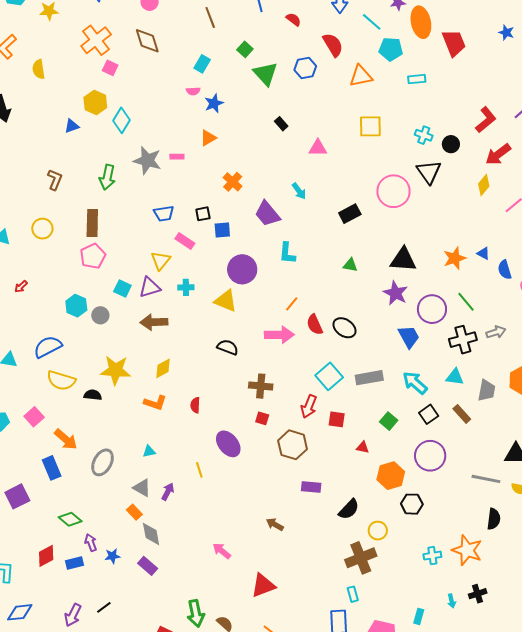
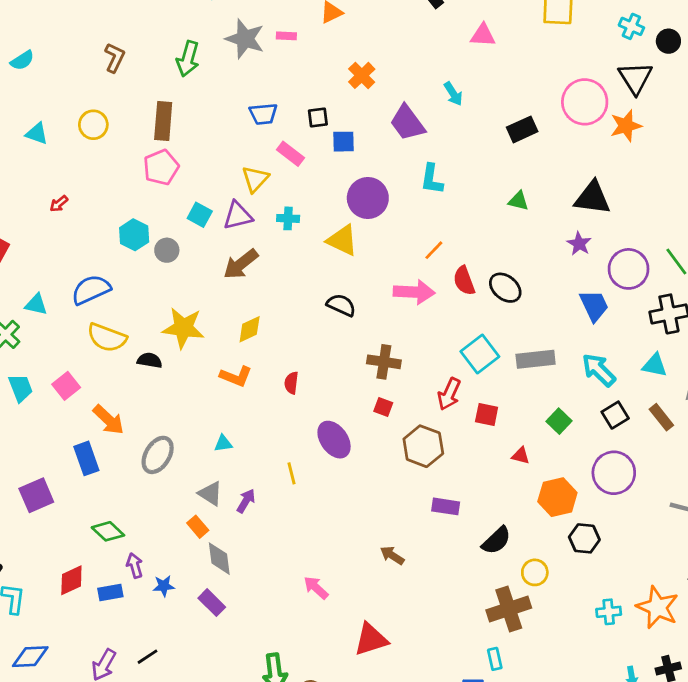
orange star: (455, 258) -> (626, 126), moved
purple star: (396, 293) -> (579, 244), size x0.7
brown arrow: (154, 322) -> (241, 264), turned -40

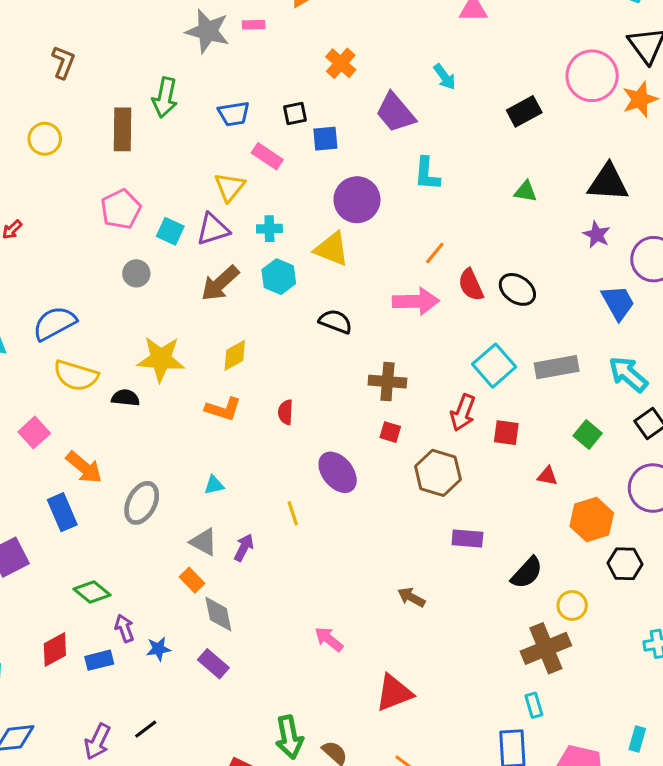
green arrow: (188, 59) -> (165, 97), moved
pink pentagon: (161, 167) -> (121, 209), moved
cyan hexagon: (134, 235) -> (279, 277), moved

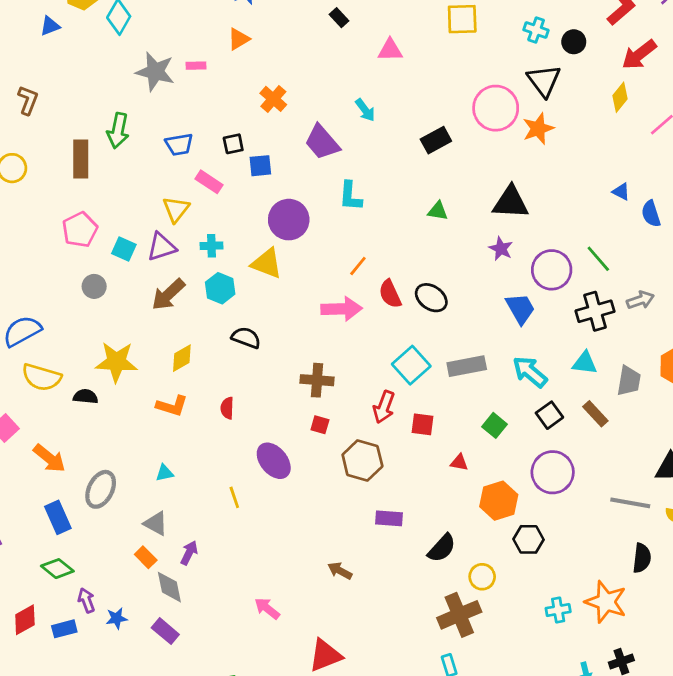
black semicircle: (335, 321) -> (246, 338), moved
blue rectangle: (62, 512) -> (58, 517), moved
purple arrow: (244, 548) -> (189, 553), moved

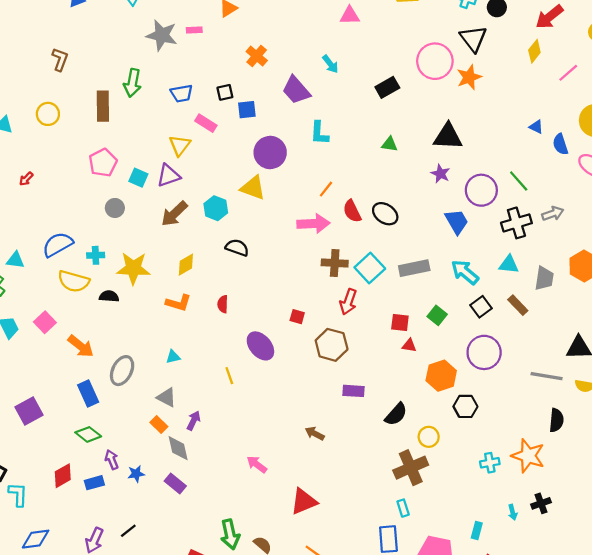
cyan cross: (211, 246) -> (96, 255), moved
brown cross: (317, 380) -> (335, 263), moved
red square: (423, 424) -> (400, 323), moved

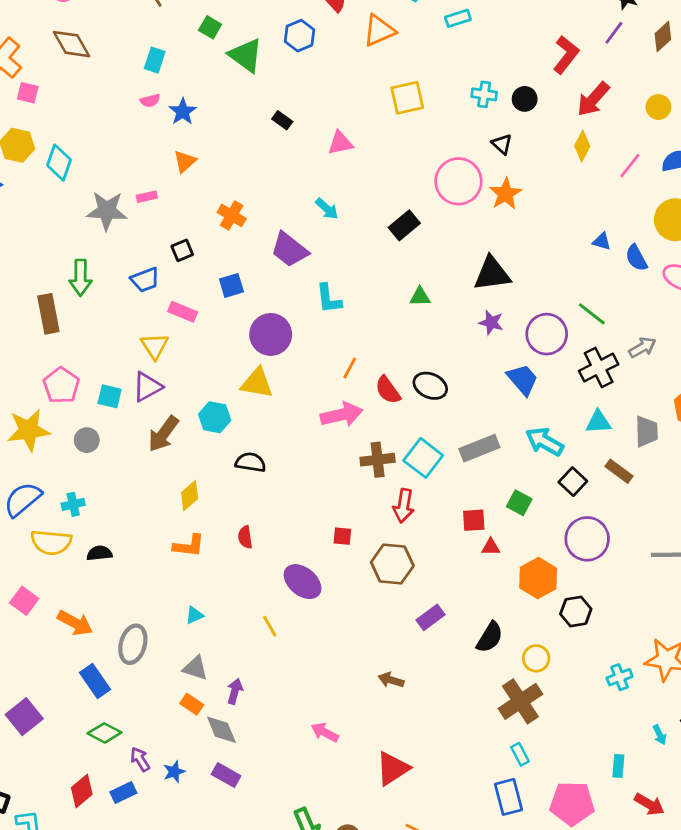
black triangle: (473, 39) -> (502, 144), size x0.6
black square: (225, 92) -> (182, 250), moved
yellow star: (133, 268) -> (29, 430), moved
purple rectangle: (353, 391) -> (431, 617), turned -30

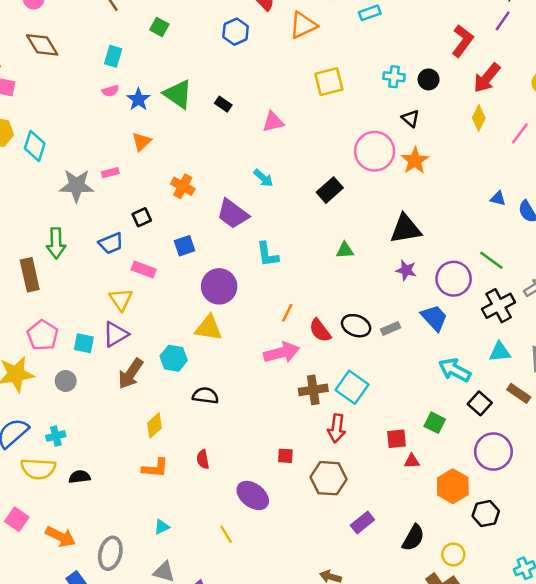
green triangle: (246, 55) -> (178, 94), moved
gray rectangle: (479, 448) -> (391, 328), moved, size x0.6

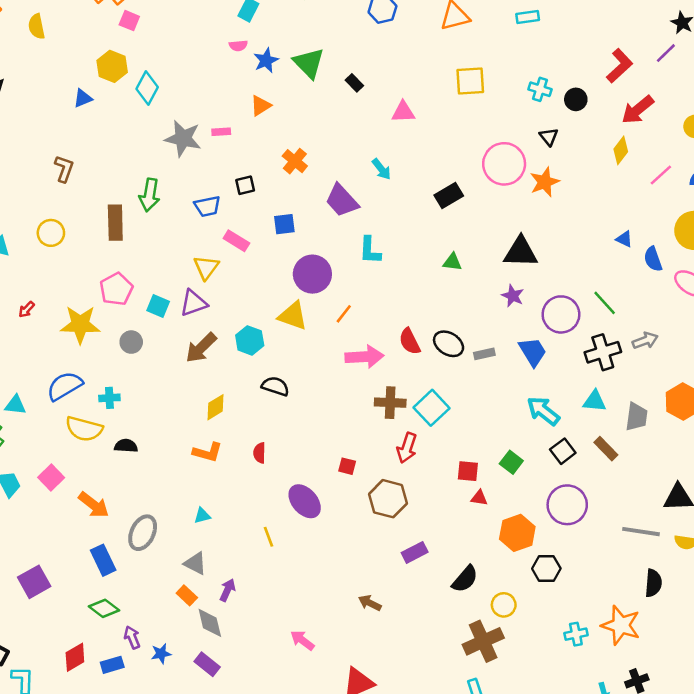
orange line: (287, 313) -> (344, 314), moved

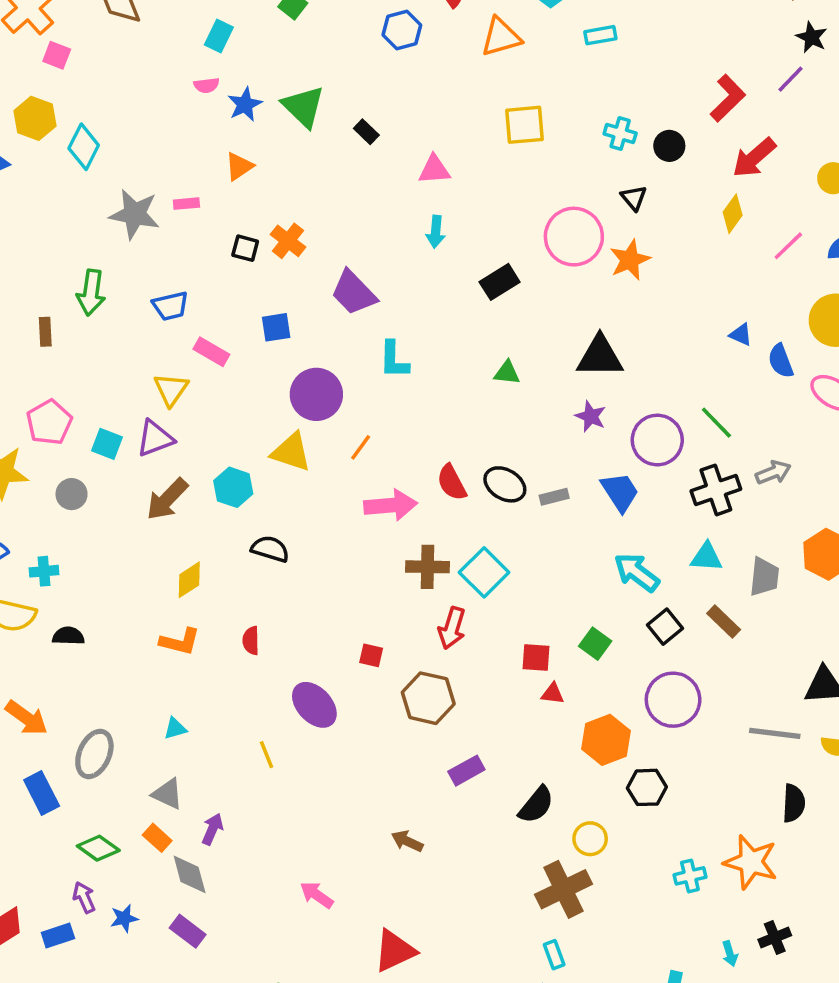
cyan arrow: (381, 169) -> (436, 232), moved, turned 45
black square: (245, 185) -> (245, 248), moved, turned 30
brown rectangle: (115, 223) -> (45, 332), size x0.6
green diamond: (104, 608) -> (98, 848), moved

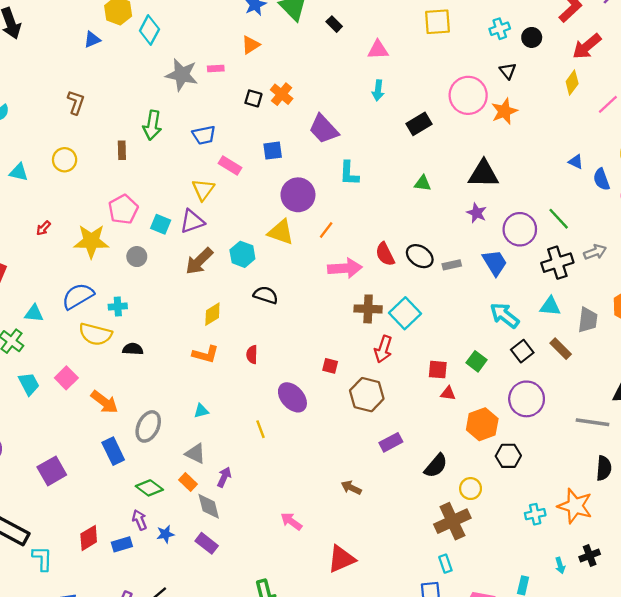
cyan cross: (620, 133) -> (500, 29), turned -36

